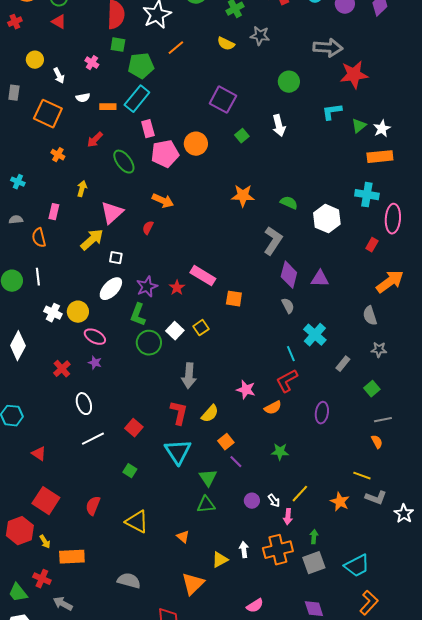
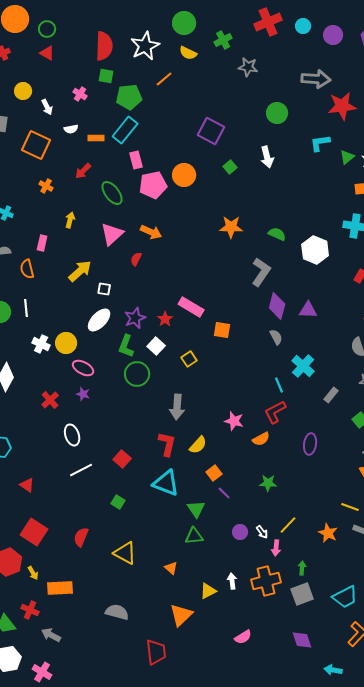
yellow semicircle: (226, 44) -> (188, 53), moved
pink triangle: (112, 213) -> (112, 234), moved
white square: (175, 331) -> (156, 346), moved
cyan triangle: (178, 452) -> (166, 483), turned -36

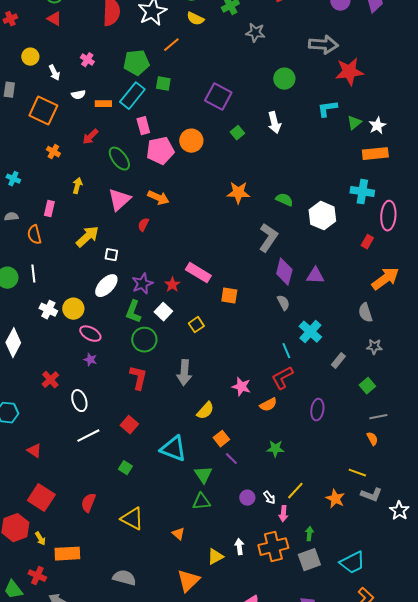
green square: (106, 76) -> (163, 84), moved
red cross: (50, 400) -> (50, 380), moved
red L-shape: (167, 444) -> (138, 378), moved

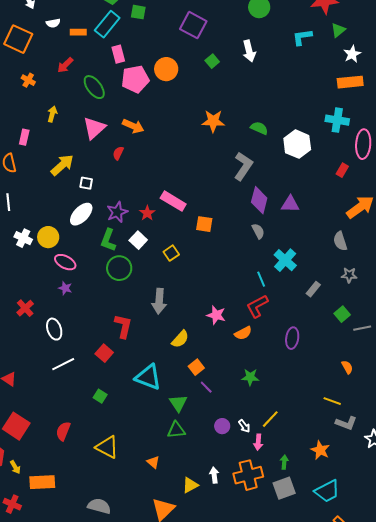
green triangle: (354, 123) -> (338, 30), moved
red L-shape: (138, 378) -> (123, 326), moved
gray line: (378, 417) -> (362, 328), moved
orange star: (335, 499) -> (320, 450), moved

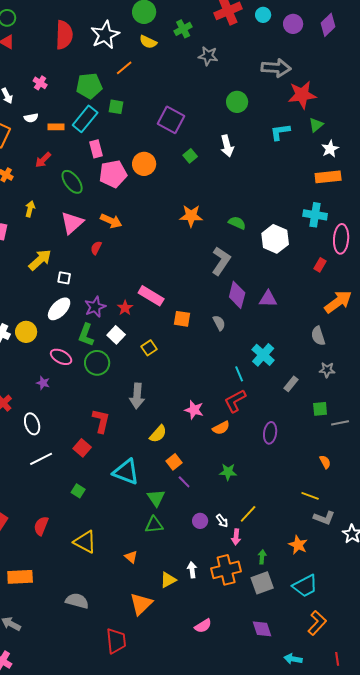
gray semicircle: (258, 231) -> (219, 323), moved
pink ellipse: (65, 262) -> (61, 357), moved
green square: (342, 314) -> (320, 409), turned 35

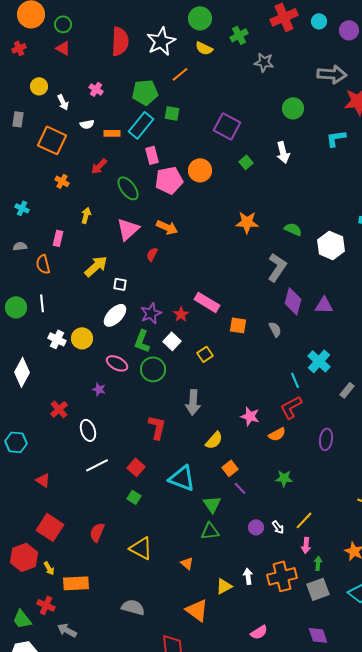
red square: (82, 448) -> (136, 467), moved
pink arrow: (236, 537) -> (306, 545), moved
orange triangle: (141, 604) -> (197, 610), turned -40

